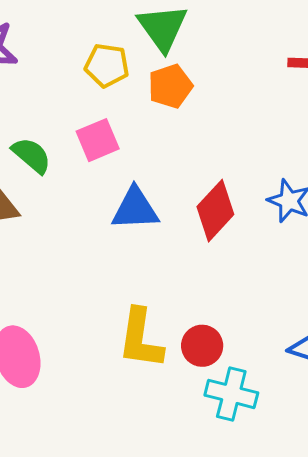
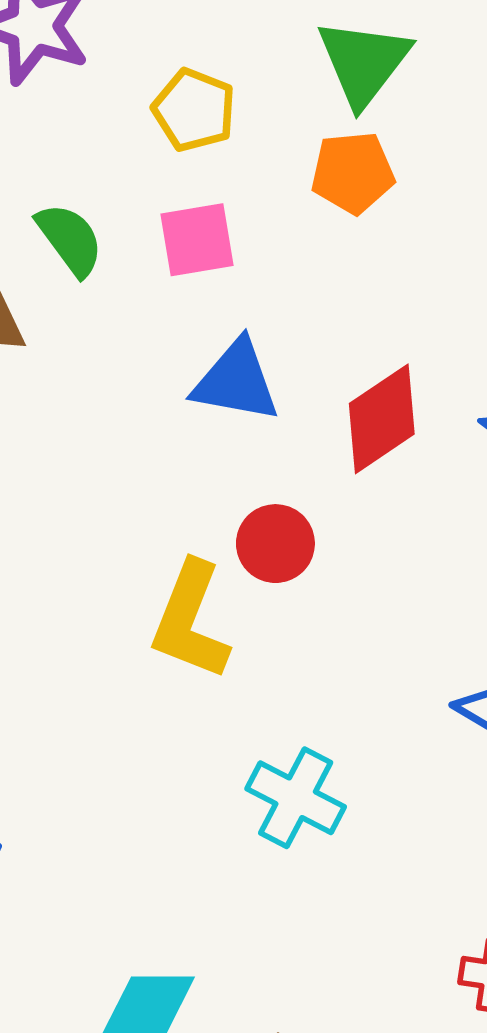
yellow pentagon: (107, 65) -> (194, 110), moved
red circle: (202, 346) -> (275, 544), moved
cyan cross: (231, 394) -> (296, 798), moved

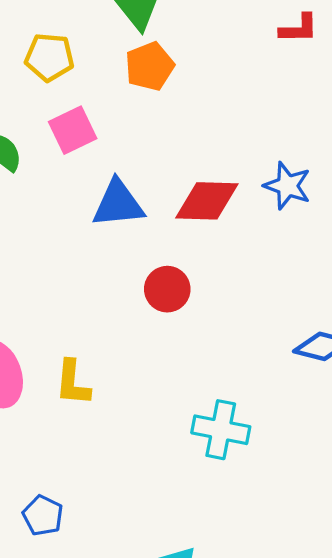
red diamond: (382, 419) -> (207, 201), turned 52
yellow L-shape: (190, 621) -> (73, 383), moved, size x0.7

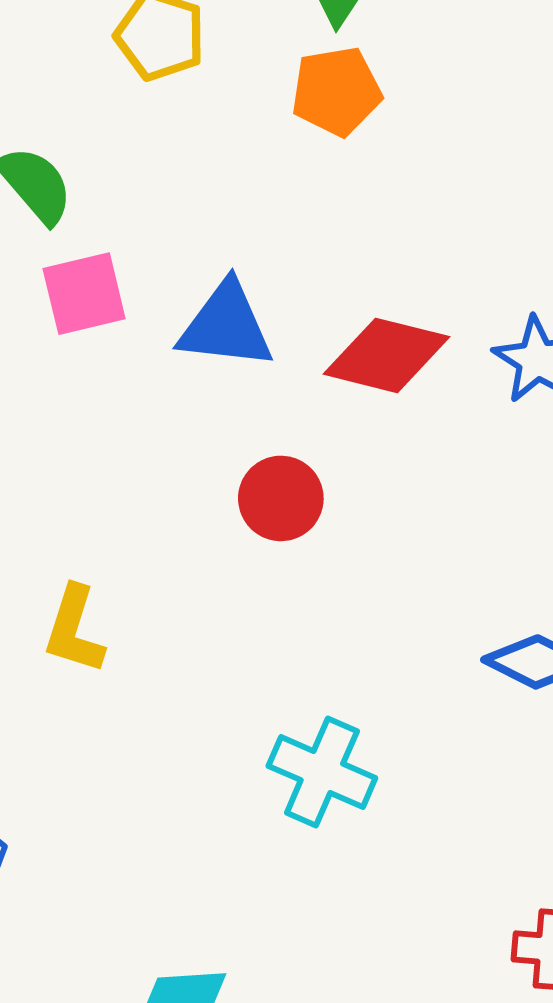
pink square: (73, 130) -> (84, 294), moved

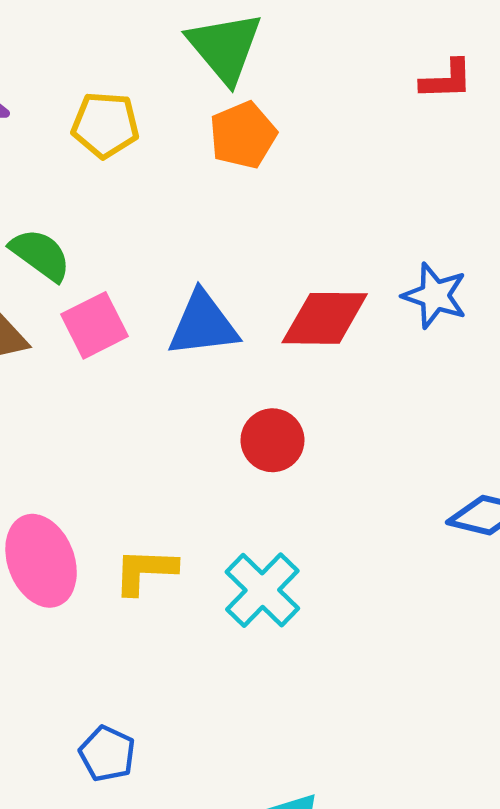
yellow L-shape: (74, 630) -> (145, 571), turned 88
cyan cross: (322, 772) -> (262, 590), moved, turned 34

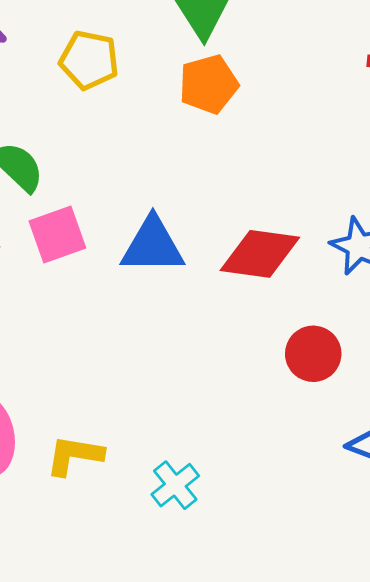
red circle: (272, 440) -> (313, 354), moved
cyan cross: (262, 590) -> (175, 485), size x0.7

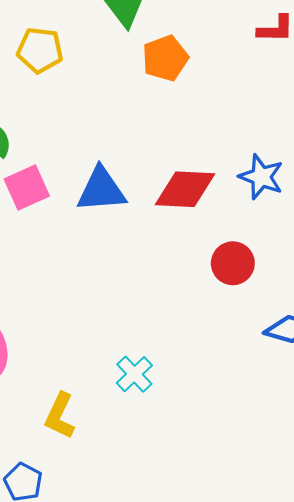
orange pentagon: (209, 84) -> (165, 58), moved
yellow L-shape: (74, 455) -> (60, 416), moved, turned -69

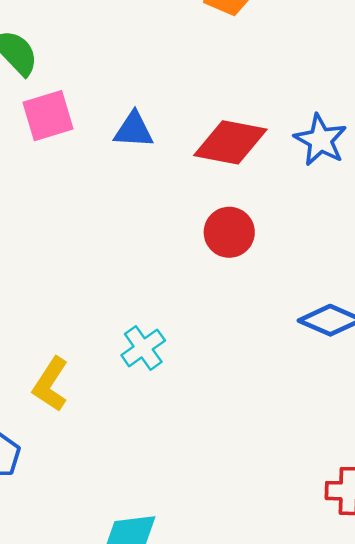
blue triangle: (101, 190) -> (134, 130), size x0.7
red circle: (233, 263) -> (229, 232), moved

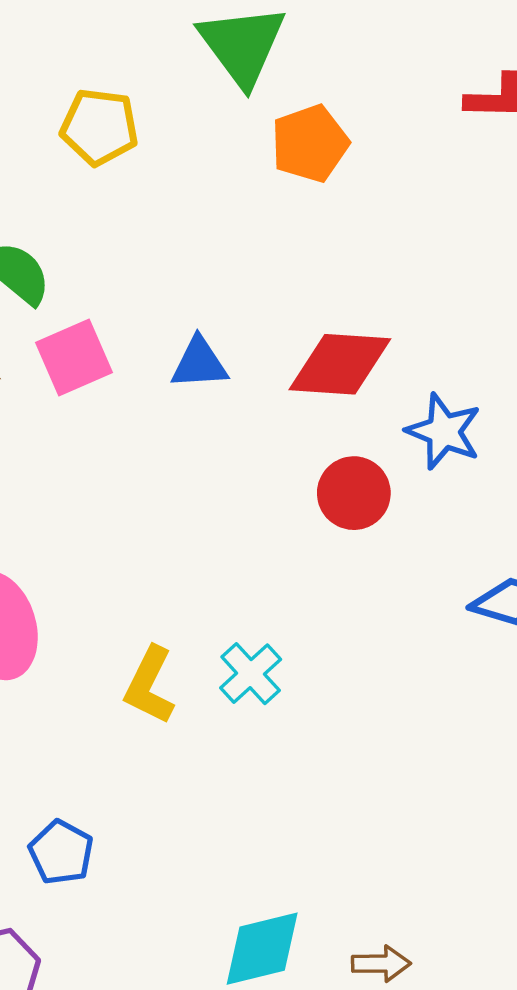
blue star: (320, 140) -> (444, 431), moved
yellow L-shape: (51, 384) -> (150, 685), moved

